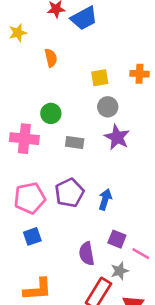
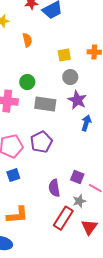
gray rectangle: (75, 143) -> (45, 104), size x1.5
blue arrow: (105, 199) -> (86, 123), moved

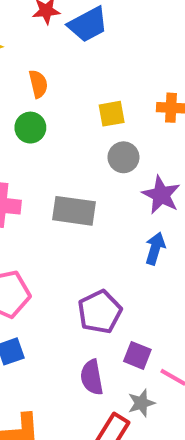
green circle: (27, 82) -> (30, 128), moved
purple star: (77, 100) -> (161, 195), moved
purple pentagon: (41, 142) -> (100, 312), moved

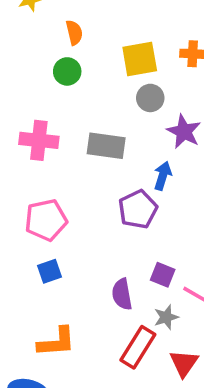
yellow square: (112, 114) -> (140, 59), size x1.5
blue arrow: (155, 248) -> (163, 176), moved
purple pentagon: (100, 312) -> (138, 209), moved

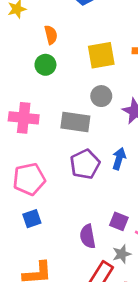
gray circle: (150, 98) -> (101, 96), moved
blue arrow: (163, 176) -> (119, 159), moved
purple pentagon: (138, 209) -> (85, 164), moved

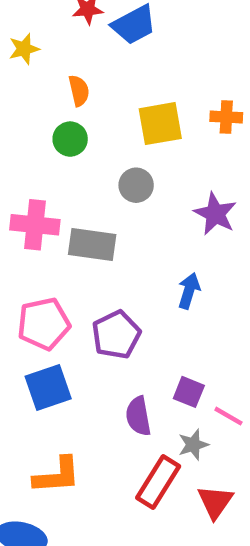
gray circle: (101, 96) -> (136, 185), moved
gray rectangle: (75, 122) -> (92, 245), moved
purple pentagon: (85, 164) -> (116, 335), moved
blue square: (32, 219) -> (48, 388), size x1.5

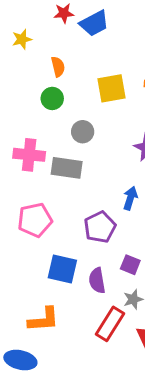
gray circle: (136, 185) -> (83, 132), moved
purple pentagon: (116, 335) -> (100, 227), moved
blue square: (48, 388) -> (62, 269), moved, turned 32

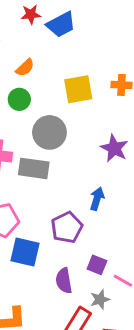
orange semicircle: (58, 67) -> (25, 68), turned 60
gray circle: (83, 132) -> (49, 132), size x1.5
blue square: (62, 269) -> (25, 252), moved

